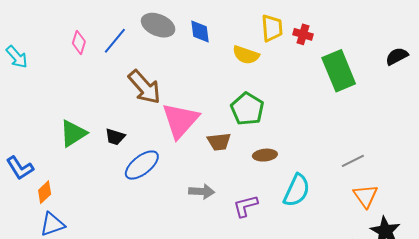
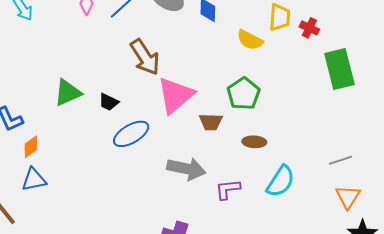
gray arrow: (202, 192) -> (186, 169), size x1.5

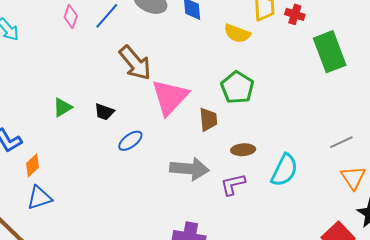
green triangle: (68, 93) -> (62, 107), size x0.7
brown trapezoid: (211, 122) -> (208, 119), turned -90
blue ellipse: (131, 134) -> (130, 141), size x0.7
brown ellipse: (254, 142) -> (243, 150), moved

